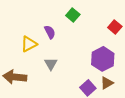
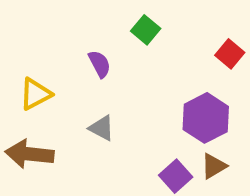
yellow triangle: (29, 44) -> (35, 94), moved
gray triangle: (51, 64) -> (102, 128), turned -32

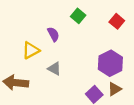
red square: (230, 54) -> (117, 21), moved
yellow triangle: (35, 94) -> (31, 50), moved

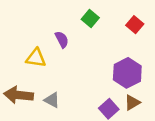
yellow triangle: (31, 50) -> (36, 58), turned 36
gray triangle: (54, 69) -> (52, 100), moved

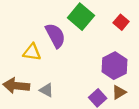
green square: (90, 18) -> (81, 17), size x1.6
purple semicircle: (62, 39) -> (55, 36), size x1.6

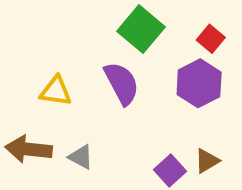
purple semicircle: (55, 36) -> (122, 83), moved
purple hexagon: (114, 66) -> (199, 83), moved

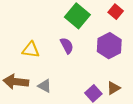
red square: (211, 39) -> (116, 12), moved
purple semicircle: (122, 83) -> (67, 46), size x0.7

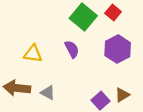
red square: (116, 12) -> (113, 12), moved

